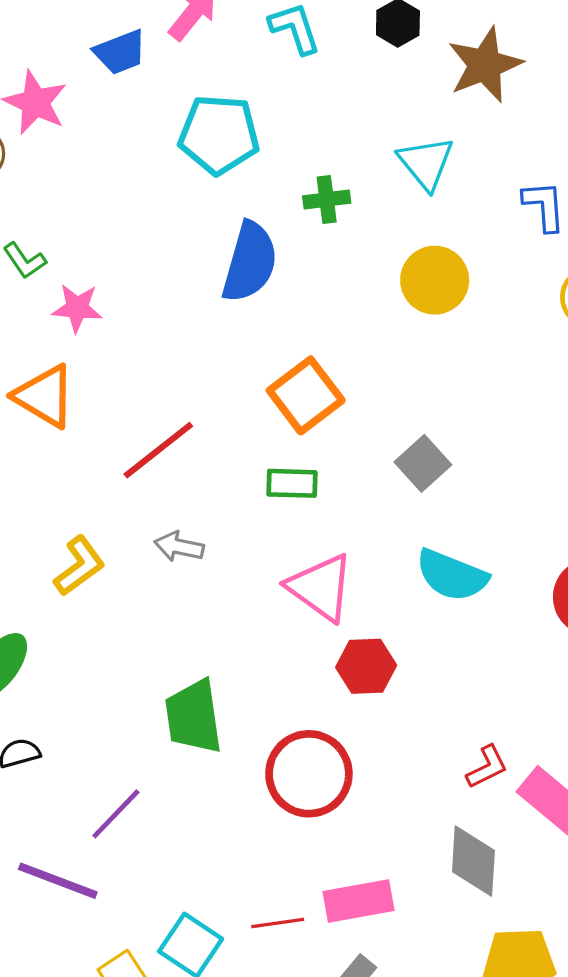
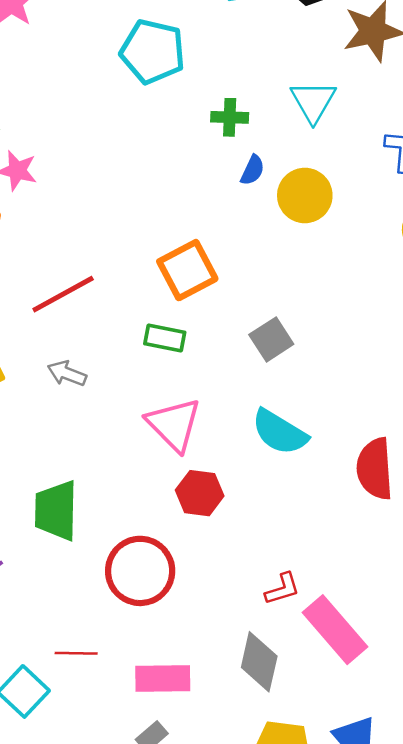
blue semicircle: (250, 262) -> (253, 170), moved, size x0.5
red line: (278, 923) -> (76, 653), moved

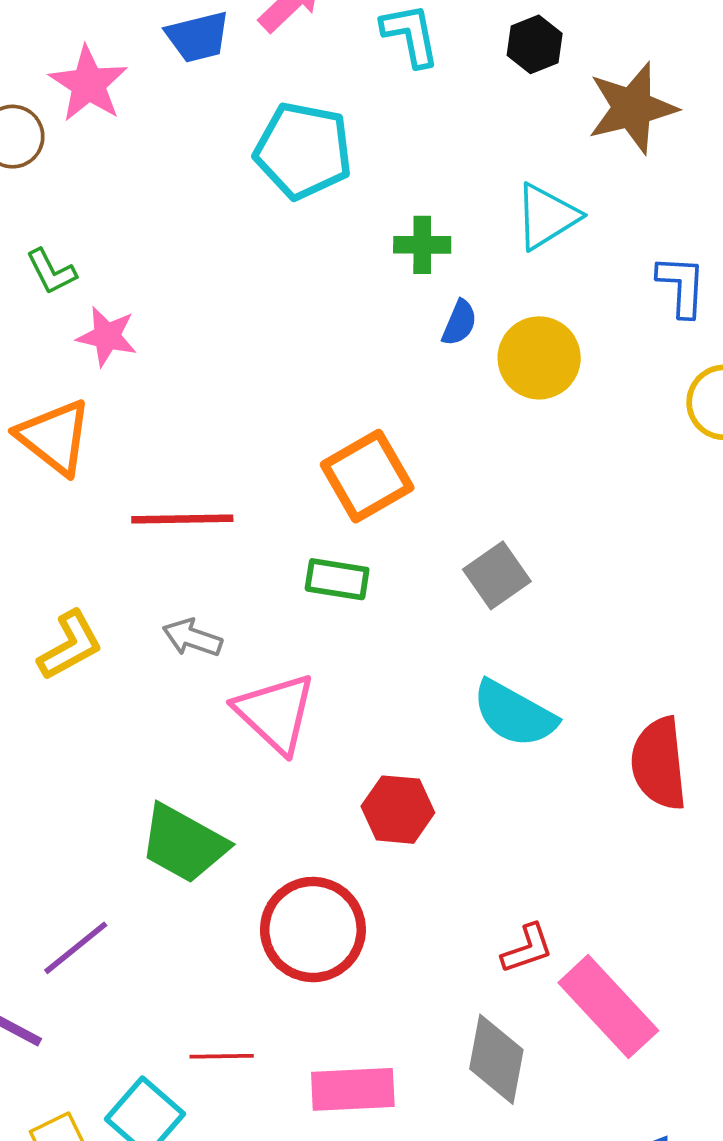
cyan triangle: (313, 101) -> (547, 216), turned 30
red line: (63, 294) -> (182, 519), turned 30
pink triangle: (174, 425) -> (275, 713), moved
green trapezoid: (56, 511) -> (184, 844), turned -60

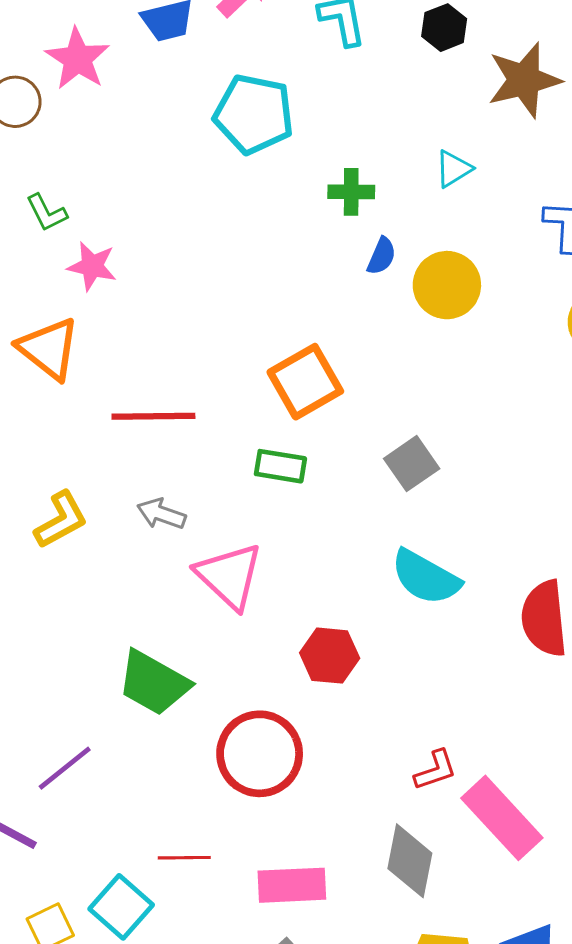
cyan triangle: (547, 216) -> (454, 169), size x0.7

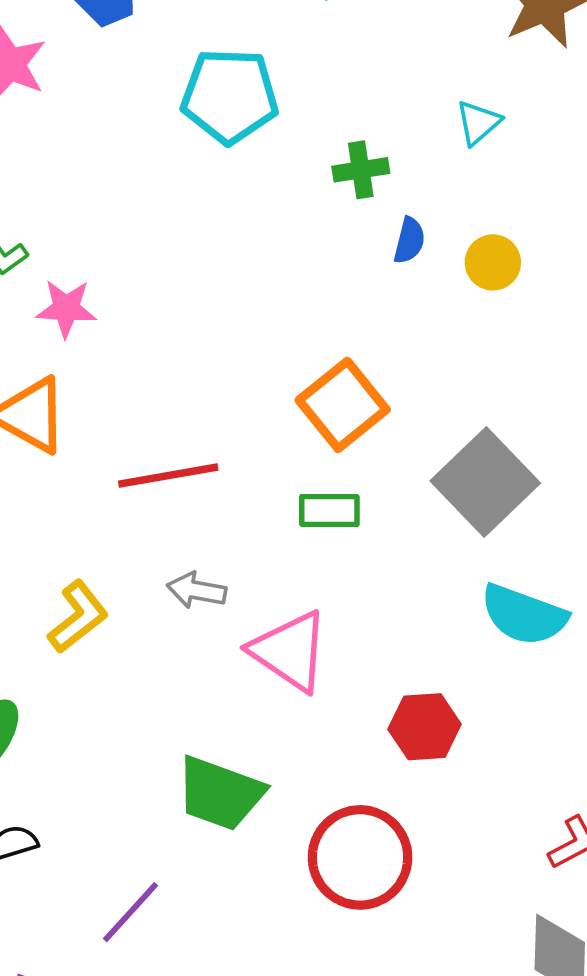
yellow circle: (447, 285) -> (493, 262), size x0.7
gray square: (412, 464) -> (485, 482), size x1.6

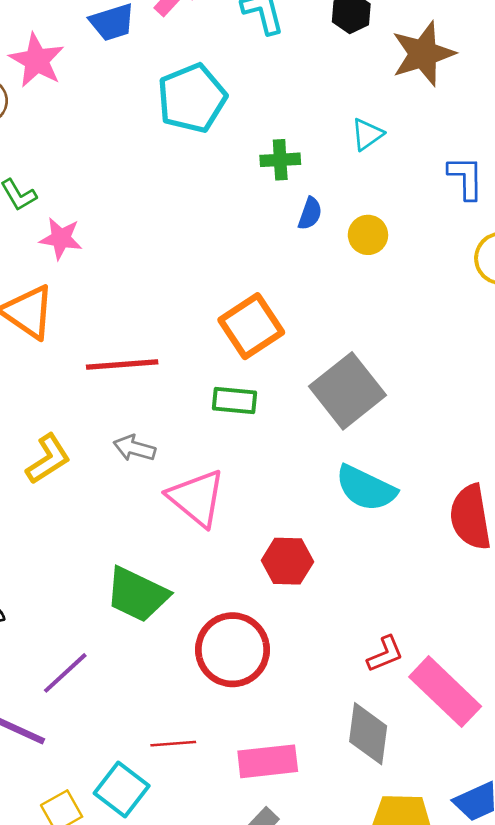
cyan pentagon: (230, 96) -> (192, 98), turned -30

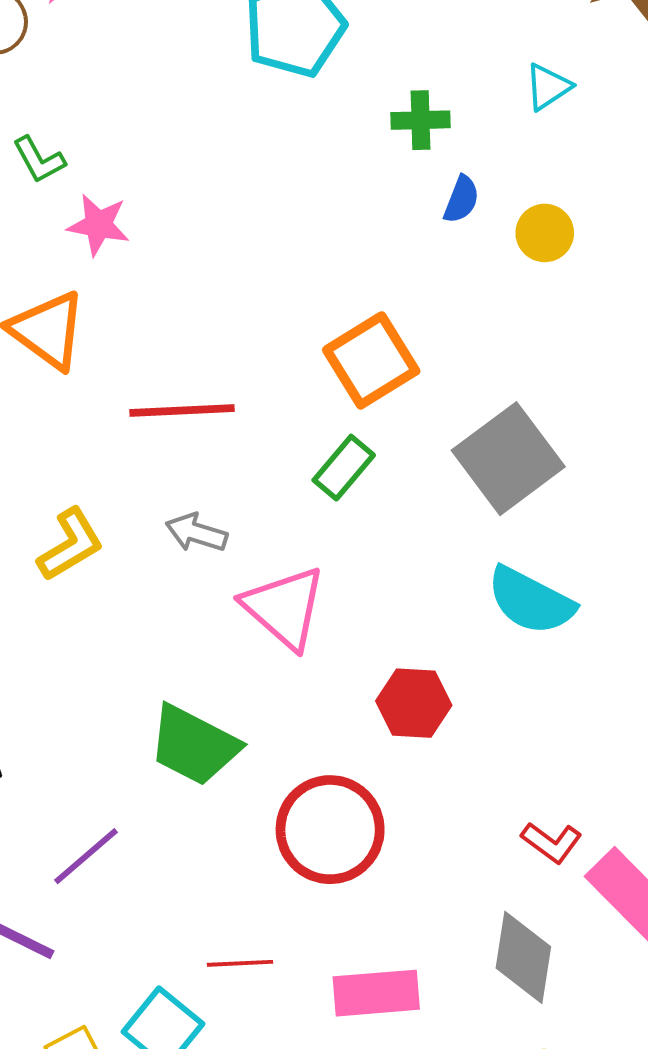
green rectangle: (234, 400) -> (344, 468), turned -57
red L-shape: (385, 654) -> (552, 842), turned 57

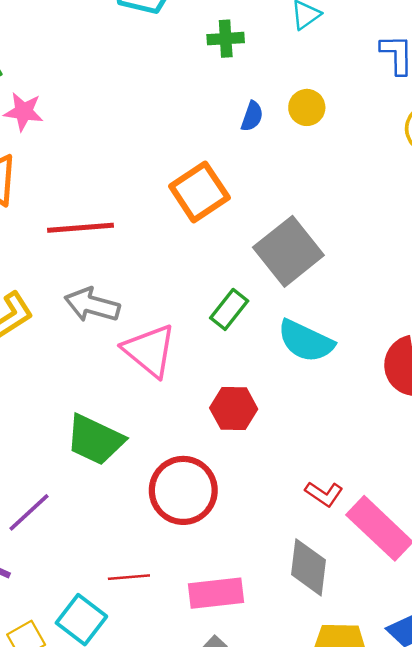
blue semicircle: (461, 199) -> (252, 116), moved
green rectangle: (344, 468) -> (229, 309), moved
gray arrow: (196, 533) -> (92, 305), size x1.4

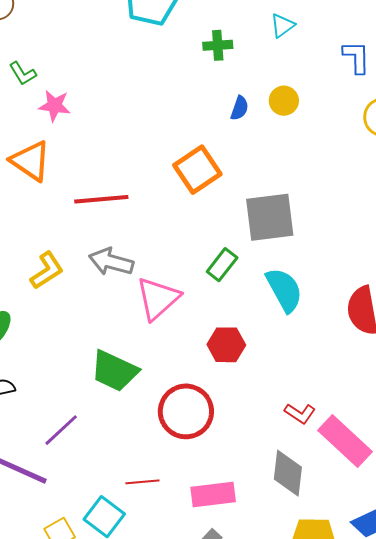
gray square: (288, 251) -> (270, 217), turned 32
cyan semicircle: (306, 341) -> (284, 290), turned -144
pink triangle: (150, 351) -> (158, 298), turned 39

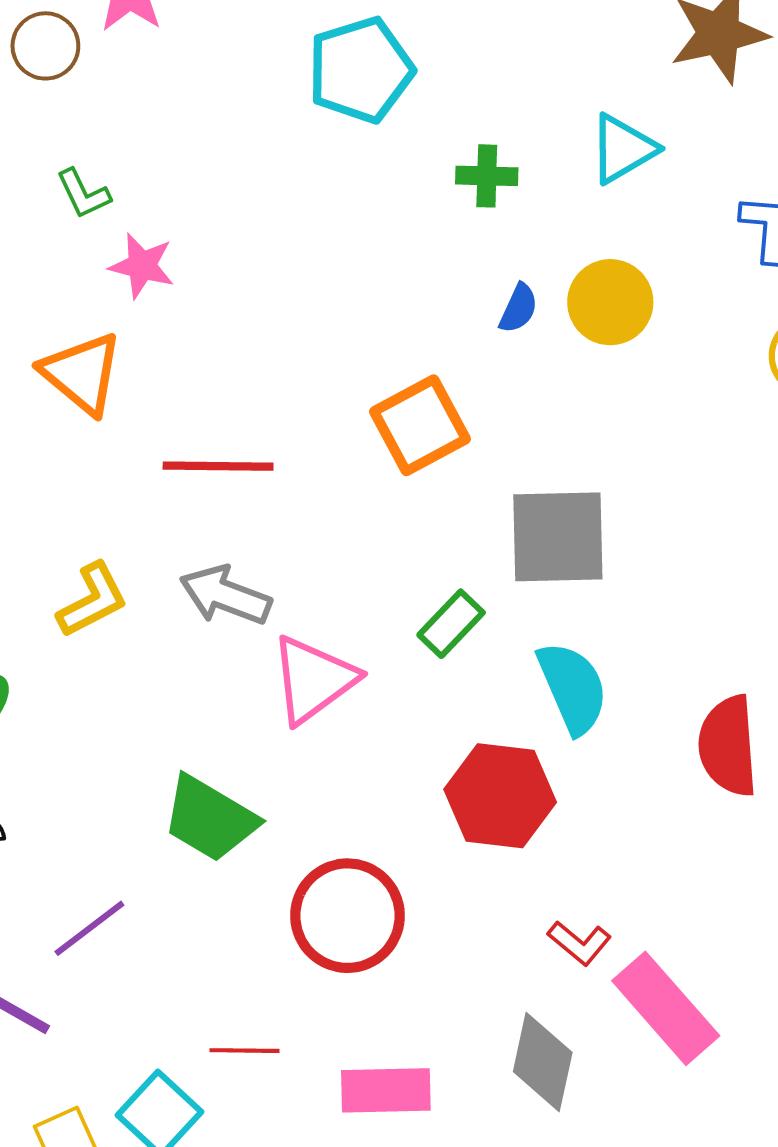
cyan triangle: (282, 26) -> (623, 149), size x1.4
yellow circle: (284, 101) -> (610, 302), size x1.4
red hexagon: (226, 345) -> (500, 796), moved, size x1.4

